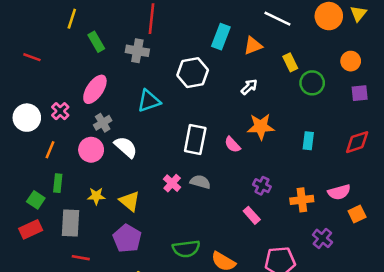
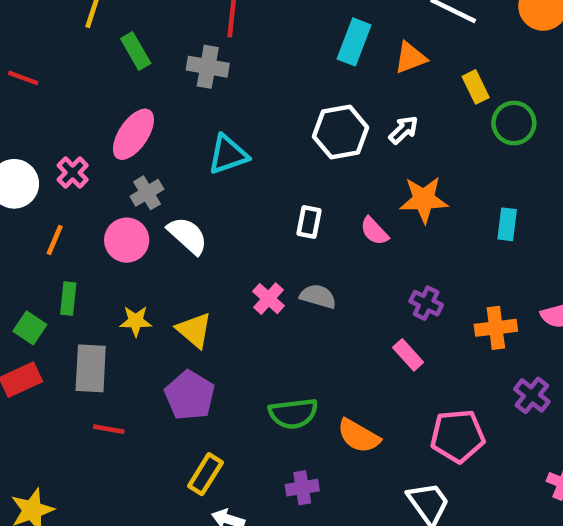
white hexagon: (193, 73) -> (341, 132), moved
white rectangle: (195, 139) -> (309, 222), size x0.6

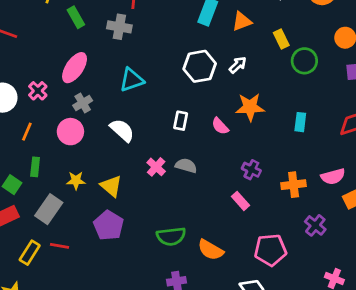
white semicircle: (187, 236) -> (122, 130), moved
gray rectangle: (91, 368) -> (49, 209), turned 32
yellow rectangle: (205, 474) -> (30, 253), moved

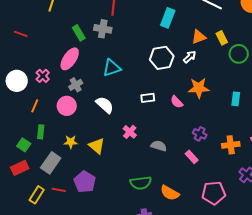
green rectangle: (76, 17) -> (79, 33), moved
orange triangle: (242, 21) -> (199, 37), moved
white rectangle: (181, 121) -> (148, 98), turned 72
gray semicircle: (186, 166) -> (159, 146), moved
purple pentagon: (109, 225) -> (85, 182), moved

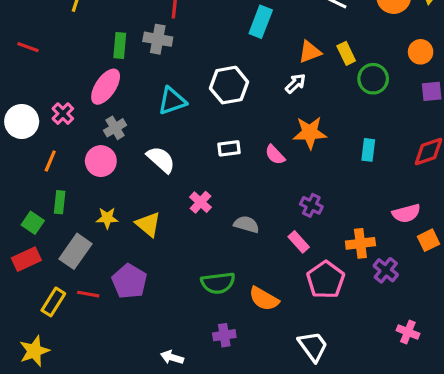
green rectangle: (79, 33) -> (120, 45), turned 35
white hexagon: (162, 58) -> (229, 85), moved
orange cross: (231, 145) -> (360, 243), moved
pink pentagon: (214, 193) -> (326, 280), moved, turned -30

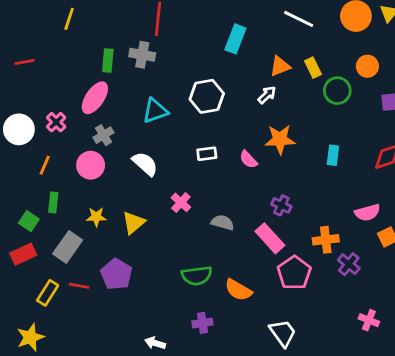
red line: (28, 47) -> (25, 62), turned -30
orange circle: (421, 52) -> (367, 66), moved
yellow triangle: (148, 224) -> (134, 223), turned 40
pink rectangle: (299, 242) -> (270, 238), size x1.5

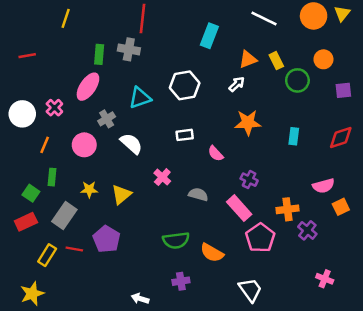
gray cross: (103, 135) -> (107, 119), moved
pink semicircle: (248, 159) -> (216, 154), moved

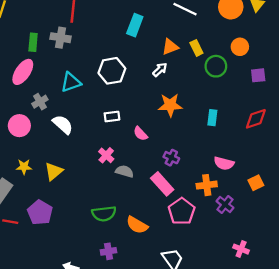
pink cross: (162, 177) -> (106, 155), moved
pink semicircle: (323, 186) -> (224, 163), moved, turned 30

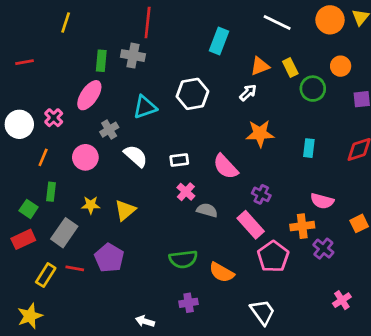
white rectangle: (112, 116) -> (179, 160), moved
pink semicircle: (140, 134) -> (226, 167), size x1.5
pink cross: (241, 249) -> (342, 300), turned 35

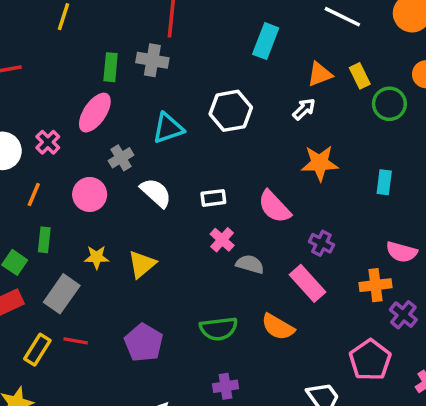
pink pentagon: (273, 257) -> (370, 360), moved
purple pentagon: (109, 258) -> (144, 343), moved
orange semicircle: (222, 272) -> (278, 327), moved

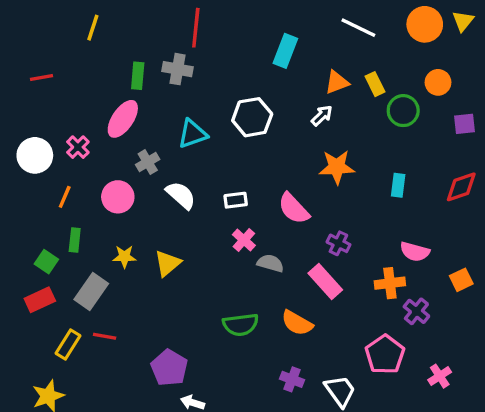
purple pentagon: (144, 343) -> (169, 368), moved
purple cross: (226, 386) -> (292, 379), moved, turned 30

